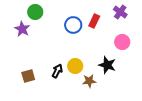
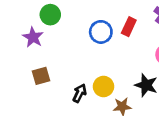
brown square: (28, 76) -> (41, 76), moved

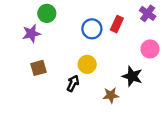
purple star: (33, 37) -> (31, 34), turned 30
yellow circle: (104, 86) -> (87, 64), moved

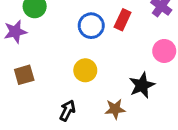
black star: (132, 76) -> (142, 85), turned 30
black arrow: (73, 83) -> (67, 111), moved

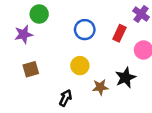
red rectangle: (123, 20) -> (119, 33), moved
brown star: (115, 109) -> (100, 87), moved

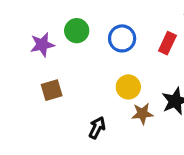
green circle: (39, 14) -> (77, 31), moved
yellow circle: (80, 66) -> (128, 87), moved

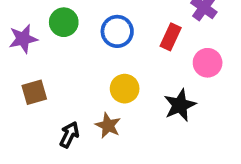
brown star: (142, 114) -> (108, 125), moved, turned 30
black arrow: (97, 128) -> (69, 135), moved

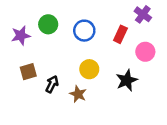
black arrow: (69, 135) -> (52, 84), moved

